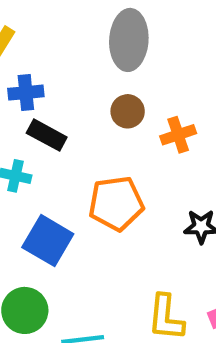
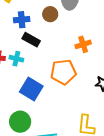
brown circle: (128, 111) -> (50, 14), moved
orange cross: (178, 135) -> (83, 44), moved

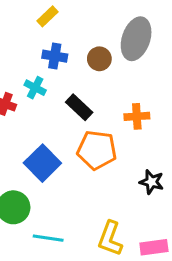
black rectangle: (31, 40) -> (79, 107), moved
cyan cross: (16, 59) -> (35, 88), moved

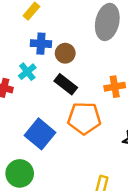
brown circle: (99, 59) -> (65, 53), moved
cyan cross: (35, 88) -> (27, 72), turned 30

